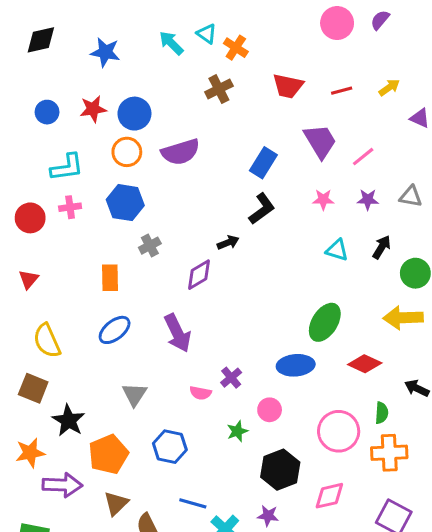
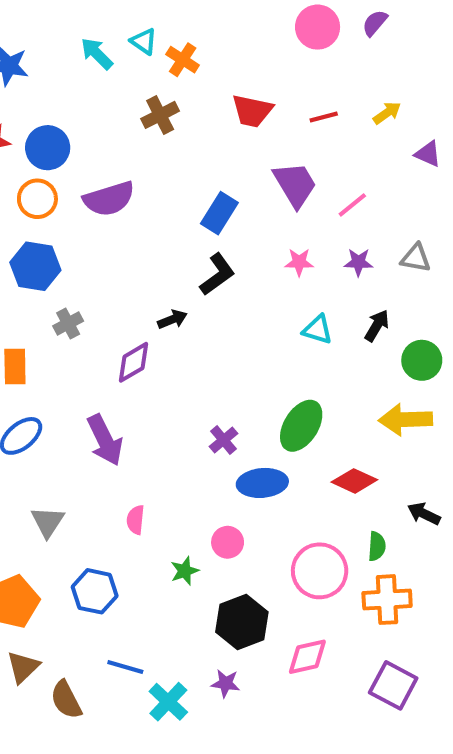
purple cross: (231, 378) -> (223, 440), moved
pink semicircle: (200, 393) -> (136, 520), turned 85

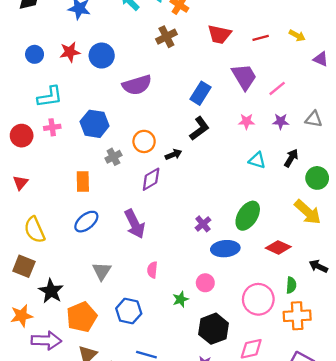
yellow arrow: (387, 113) -> (297, 35), turned 63
orange circle: (37, 199) -> (144, 141), moved
yellow arrow: (405, 420) -> (308, 212), turned -136

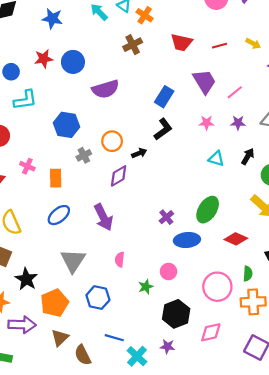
blue circle: (35, 54) -> (11, 72), moved
pink cross: (52, 127) -> (27, 166), moved, turned 32
gray triangle: (102, 271) -> (73, 261), size x1.4

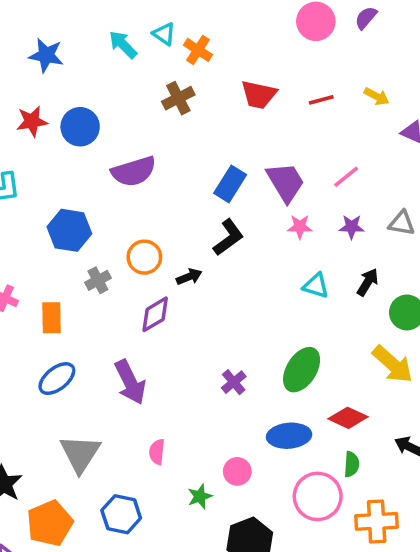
purple trapezoid: (204, 81) -> (285, 182), moved
blue ellipse: (187, 240) -> (289, 436), moved
green semicircle: (248, 274) -> (352, 464), moved

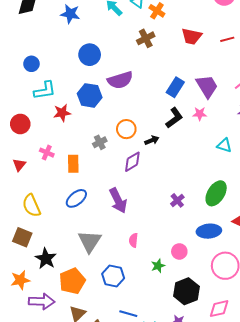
red star: (32, 121) -> (62, 113), moved
pink star: (300, 227) -> (200, 114), moved
blue hexagon: (69, 230) -> (90, 95), moved

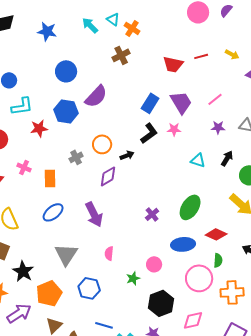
red trapezoid: (192, 36) -> (173, 64), moved
purple semicircle: (120, 80) -> (96, 96), turned -30
purple arrow: (42, 301) -> (19, 313), turned -35

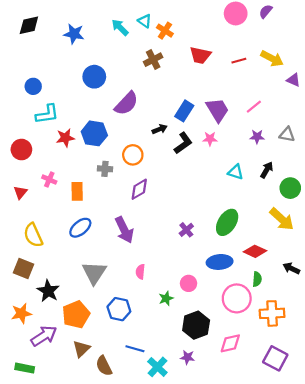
yellow arrow: (232, 54) -> (272, 58), size x1.5
red trapezoid: (173, 64) -> (200, 55), moved
blue hexagon: (66, 111) -> (94, 133), moved
black arrow: (127, 155) -> (160, 129), moved
gray cross: (76, 157) -> (105, 169), turned 32

